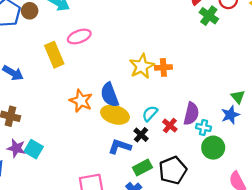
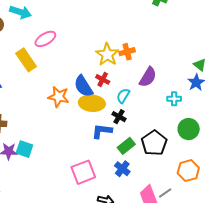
purple semicircle: (191, 114) -> (148, 77), moved, turned 30
red cross: (170, 126) -> (103, 79), moved
green circle: (213, 148) -> (189, 129), moved

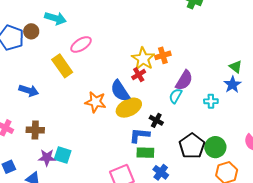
red cross: (103, 79) -> (139, 75), moved, turned 32
cyan semicircle: (123, 96) -> (176, 96), moved
yellow ellipse: (92, 103) -> (129, 108), turned -30
green circle: (189, 129) -> (215, 147), moved
green rectangle: (126, 146) -> (145, 153), moved, turned 42

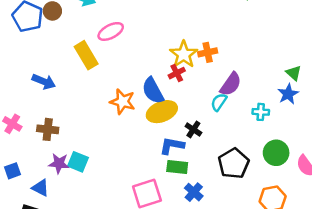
green circle: (215, 147) -> (276, 153), moved

